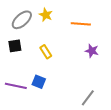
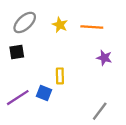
yellow star: (46, 15) -> (60, 25), moved
yellow rectangle: (46, 52) -> (60, 76), moved, turned 32
purple line: (16, 86) -> (18, 98), turned -45

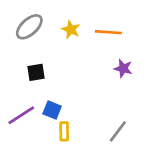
black square: (17, 52) -> (36, 72), moved
yellow rectangle: (60, 76) -> (64, 131), moved

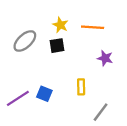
gray ellipse: (29, 27) -> (25, 41), moved
black square: (36, 72) -> (57, 46), moved
yellow rectangle: (64, 131) -> (81, 87), moved

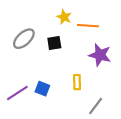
yellow star: (60, 25) -> (64, 17), moved
purple star: (105, 58) -> (100, 55), size x1.5

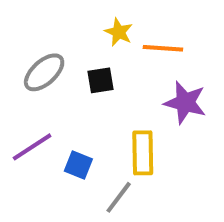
yellow rectangle: (77, 82) -> (143, 153), size x1.5
purple line: (17, 93) -> (32, 147), moved
gray line: (96, 106) -> (119, 197), moved

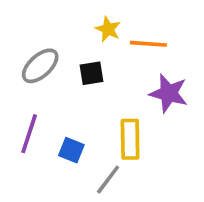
purple line: (32, 147) -> (29, 134), turned -39

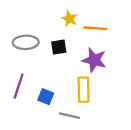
gray ellipse: (40, 66) -> (26, 42), turned 40
purple star: (169, 93) -> (94, 60), moved
gray line: (108, 180) -> (69, 116), turned 66

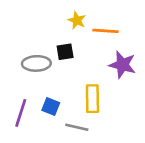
gray ellipse: (26, 42) -> (36, 63), moved
purple star: (94, 60) -> (122, 65), moved
purple line: (19, 86) -> (21, 113), moved

